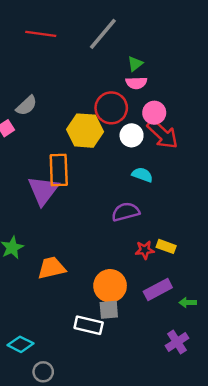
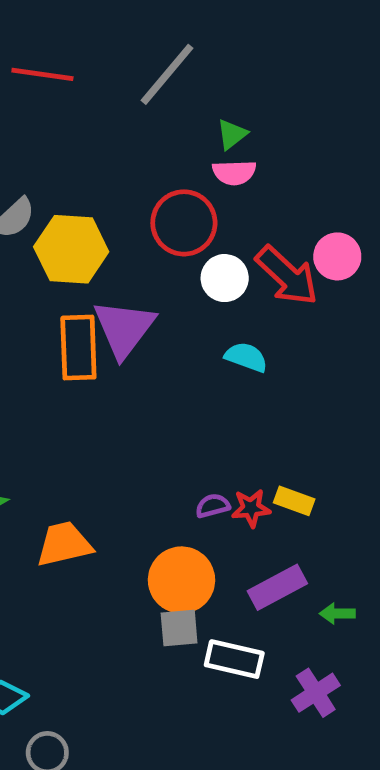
pink circle: (154, 113) -> (337, 256), moved
yellow hexagon: (85, 131) -> (71, 249), moved
purple triangle: (43, 190) -> (124, 328), moved
purple semicircle: (126, 212) -> (213, 506), moved, size x0.6
white rectangle: (89, 325) -> (234, 659), moved

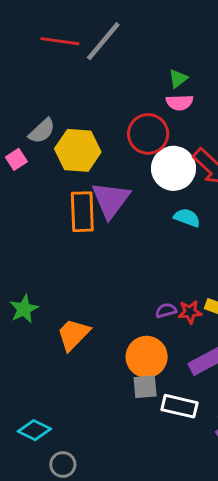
gray line: (167, 74) -> (103, 41), moved
white circle: (225, 278) -> (174, 168), size x1.5
orange trapezoid: (64, 544) -> (73, 334), turned -33

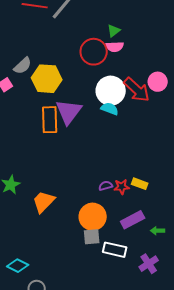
red circle: (148, 134) -> (94, 52), moved
cyan semicircle: (187, 218) -> (110, 109), moved

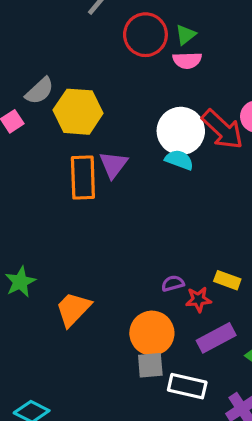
red circle: (94, 52) -> (145, 35), moved
purple triangle: (69, 112) -> (113, 165), size x0.7
red star: (122, 187) -> (198, 299), moved

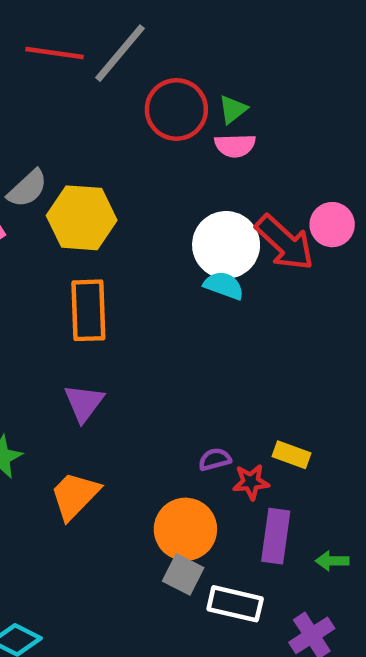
purple triangle: (113, 165) -> (84, 403), moved
purple rectangle: (216, 338) -> (276, 536), turned -54
gray square: (150, 365) -> (183, 574), turned 32

